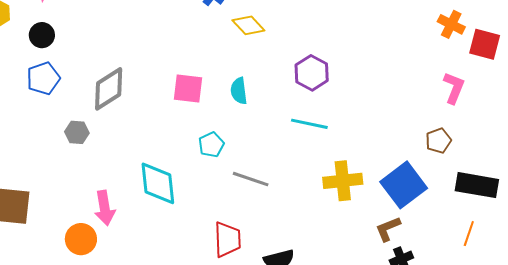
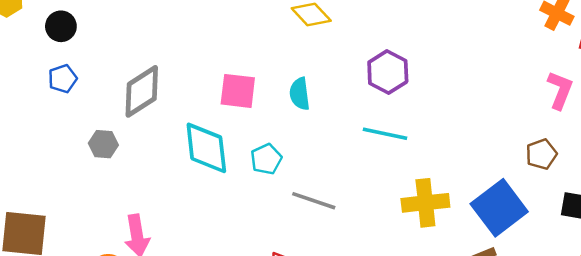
blue pentagon: (43, 78) -> (63, 79), size x0.7
cyan diamond: (158, 183) -> (206, 148), moved

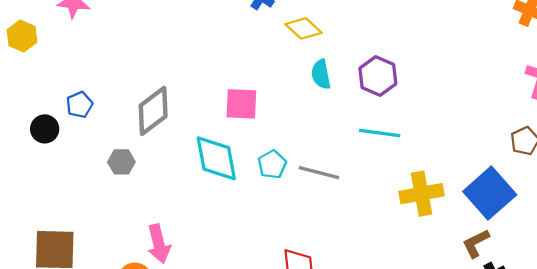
black circle: (61, 26) -> (45, 129), moved
cyan semicircle: (300, 94) -> (321, 74), moved
gray line: (314, 201) -> (319, 173), moved

